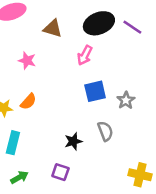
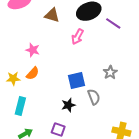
purple line: (132, 27) -> (113, 23), moved
pink star: (27, 61) -> (33, 50), moved
blue square: (95, 91) -> (77, 81), moved

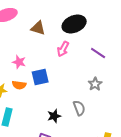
purple line: (113, 23) -> (98, 53), moved
orange semicircle: (33, 73) -> (19, 85), turned 56
blue square: (77, 81) -> (40, 77), moved

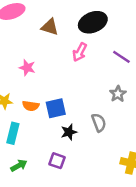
blue square: (40, 77) -> (56, 108), moved
orange semicircle: (19, 85) -> (31, 106), moved

